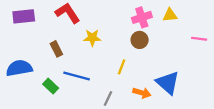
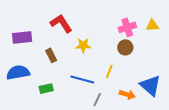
purple rectangle: (24, 16) -> (22, 37), moved
blue line: (77, 76) -> (82, 80), moved
green rectangle: (51, 86) -> (46, 89), turned -56

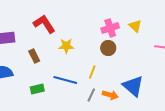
yellow triangle: (152, 25) -> (135, 26), turned 48
green rectangle: (46, 89) -> (37, 89), moved
gray line: (97, 100) -> (91, 95), moved

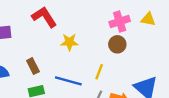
yellow triangle: (135, 26) -> (148, 19), turned -32
brown rectangle: (34, 56) -> (33, 66), moved

